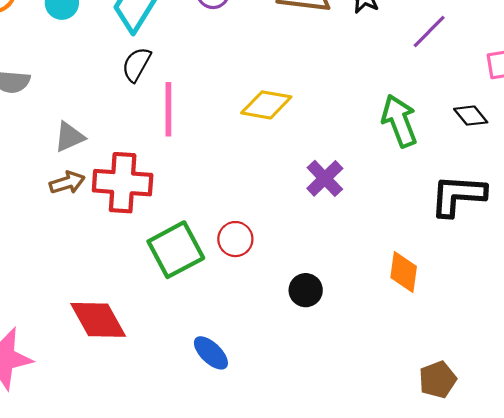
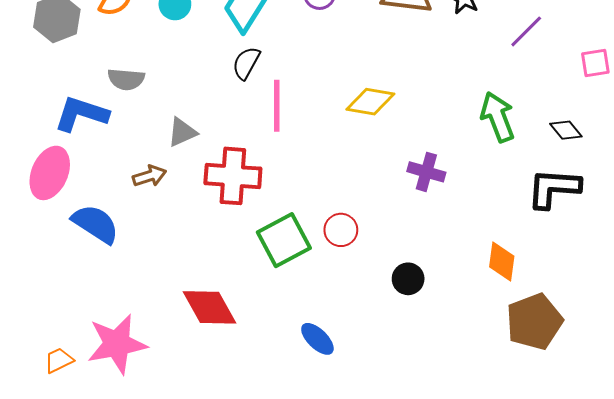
black diamond: (471, 116) -> (566, 130), moved
purple cross: (325, 178) -> (426, 172), turned -30
brown arrow: (67, 183) -> (149, 176), moved
brown pentagon: (438, 380) -> (534, 322), moved, size x1.6

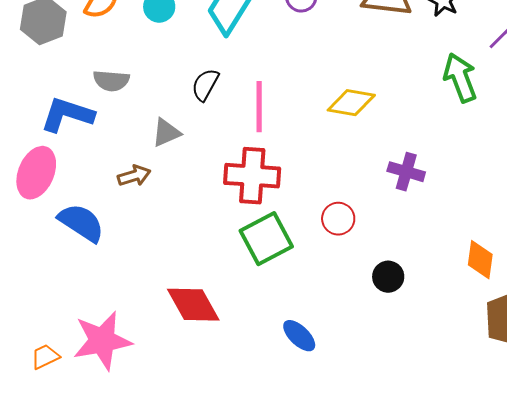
black semicircle: (246, 63) -> (205, 85), moved
green arrow: (498, 117) -> (460, 78), moved
red cross: (233, 176) -> (252, 176), moved
red circle: (341, 230) -> (338, 219), moved

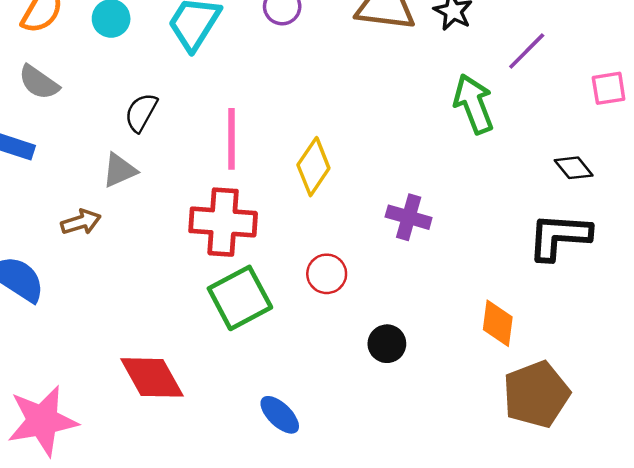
gray semicircle: (111, 81) -> (39, 82), moved, turned 30
black semicircle: (205, 85) -> (141, 112), moved
yellow diamond: (351, 103) -> (313, 167), moved, turned -66

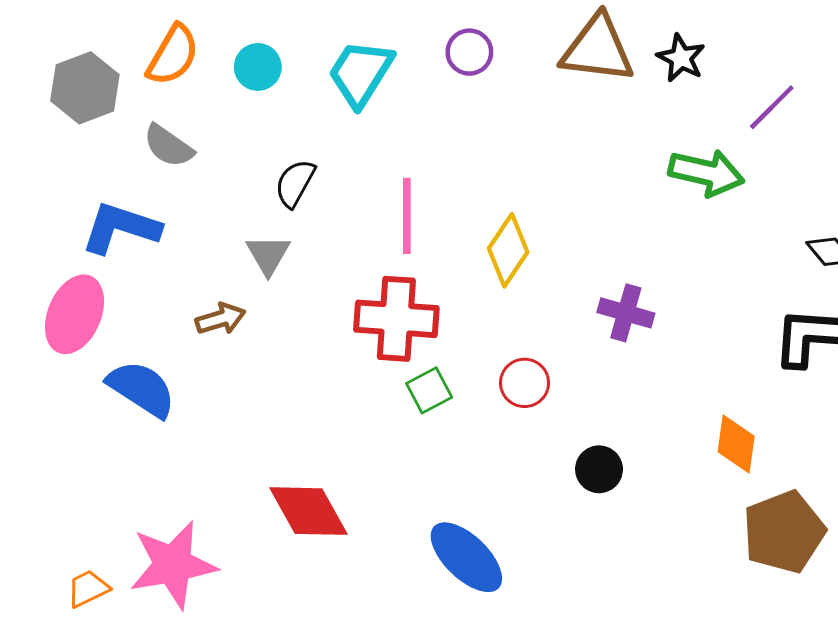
green arrow: (474, 104) -> (706, 173), turned 124
gray triangle: (119, 170) -> (268, 255), turned -36
green square: (240, 298) -> (429, 390), moved, size x0.6
blue ellipse: (280, 415) -> (466, 557), size x1.5

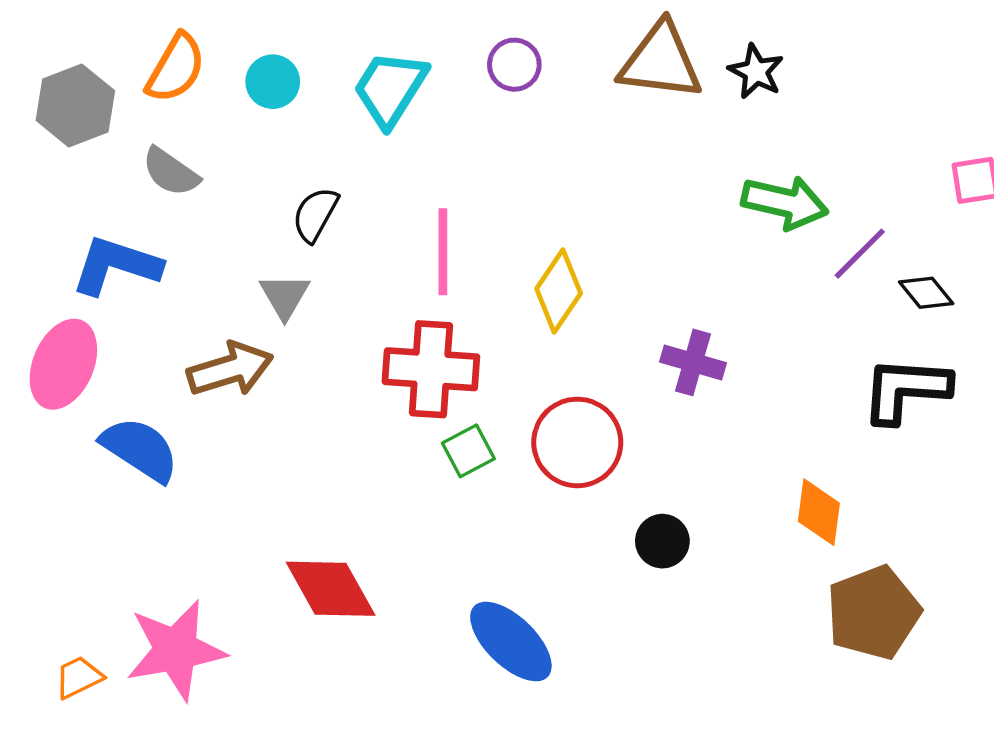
purple line: (772, 107) -> (860, 254), moved
brown arrow: (221, 319) -> (230, 369), size x1.5
red circle: (525, 383) -> (577, 442), size x1.6

